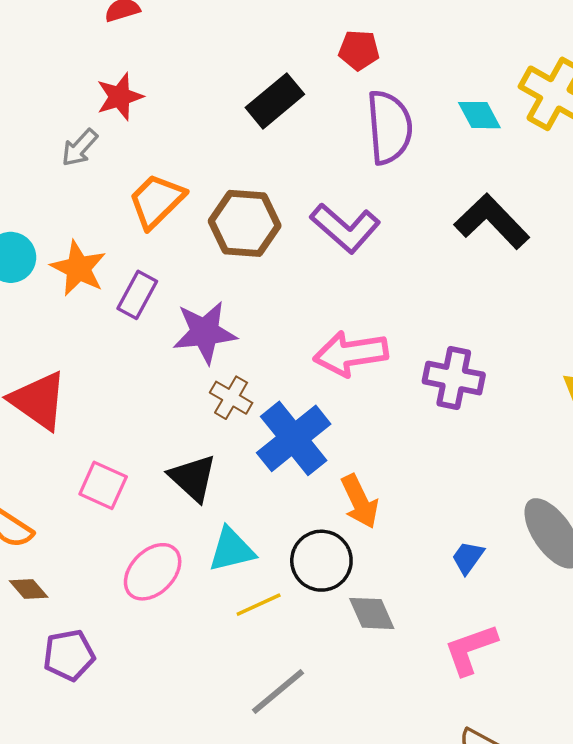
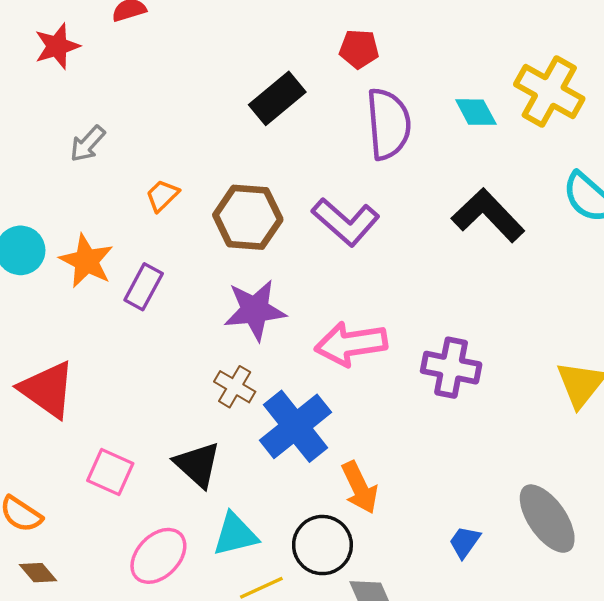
red star: (120, 97) -> (57, 46), moved
orange trapezoid: (157, 201) -> (162, 195), size x0.6
purple star: (205, 332) -> (255, 310), moved

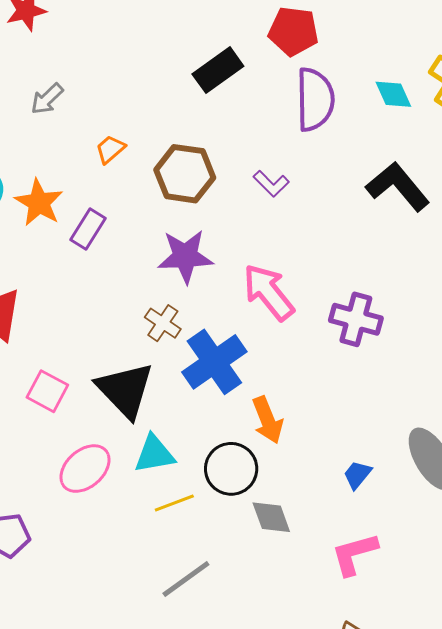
red pentagon: (359, 49) -> (293, 31), size x1.4
purple L-shape: (346, 222) -> (271, 184), size x0.6
pink arrow: (351, 344) -> (269, 292), turned 56
black triangle: (198, 465) -> (125, 390), size x1.4

